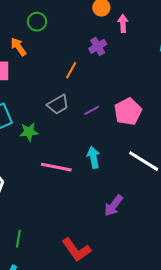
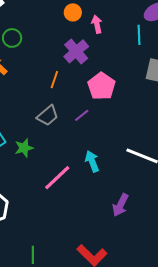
purple cross: (98, 46) -> (76, 51), size x1.4
pink pentagon: (128, 112) -> (101, 86), moved
pink line: (56, 167) -> (57, 178), turned -44

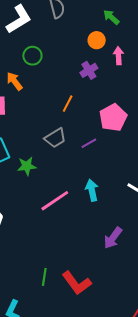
purple cross: (76, 51) -> (89, 70), moved, size x0.7
green line: (33, 255) -> (44, 277), moved

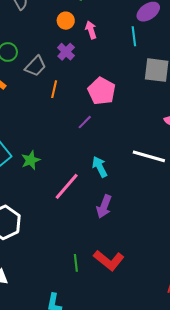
gray trapezoid: (55, 138) -> (35, 66), moved
purple arrow: (113, 238) -> (104, 207), moved

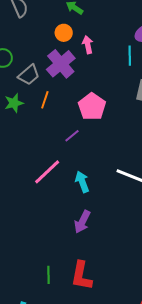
purple cross: (66, 52) -> (61, 64), size x1.6
green star: (31, 160) -> (14, 103), moved
pink line: (67, 186) -> (47, 172), moved
red L-shape: (109, 260) -> (82, 276), turned 56

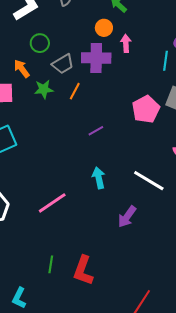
purple cross: (61, 64) -> (96, 58), turned 32
pink pentagon: (92, 107) -> (146, 109), moved
pink line: (47, 172) -> (52, 203), moved
purple arrow: (82, 222) -> (127, 217), moved

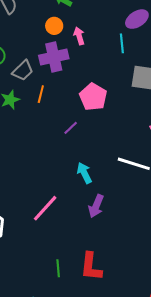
pink pentagon: (146, 109) -> (93, 97), moved
purple arrow: (127, 217) -> (96, 206), moved

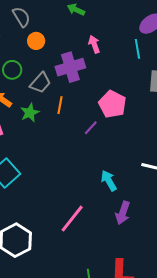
orange circle: (54, 26) -> (36, 41), moved
purple line: (71, 128) -> (91, 128), moved

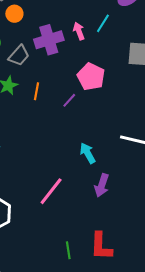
pink arrow: (94, 44) -> (79, 31), moved
cyan line: (137, 49) -> (103, 23), moved, turned 42
orange line: (60, 105) -> (37, 91), moved

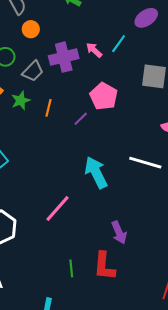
pink arrow: (79, 31) -> (94, 50), turned -30
cyan arrow: (88, 153) -> (96, 172), size x1.5
purple arrow: (102, 185) -> (119, 233), moved, turned -45

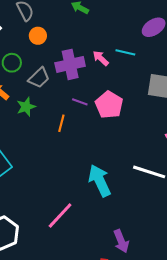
cyan line: (119, 44) -> (125, 52), turned 66
orange line: (49, 108) -> (61, 123), moved
purple line: (81, 119) -> (80, 102), moved, turned 63

